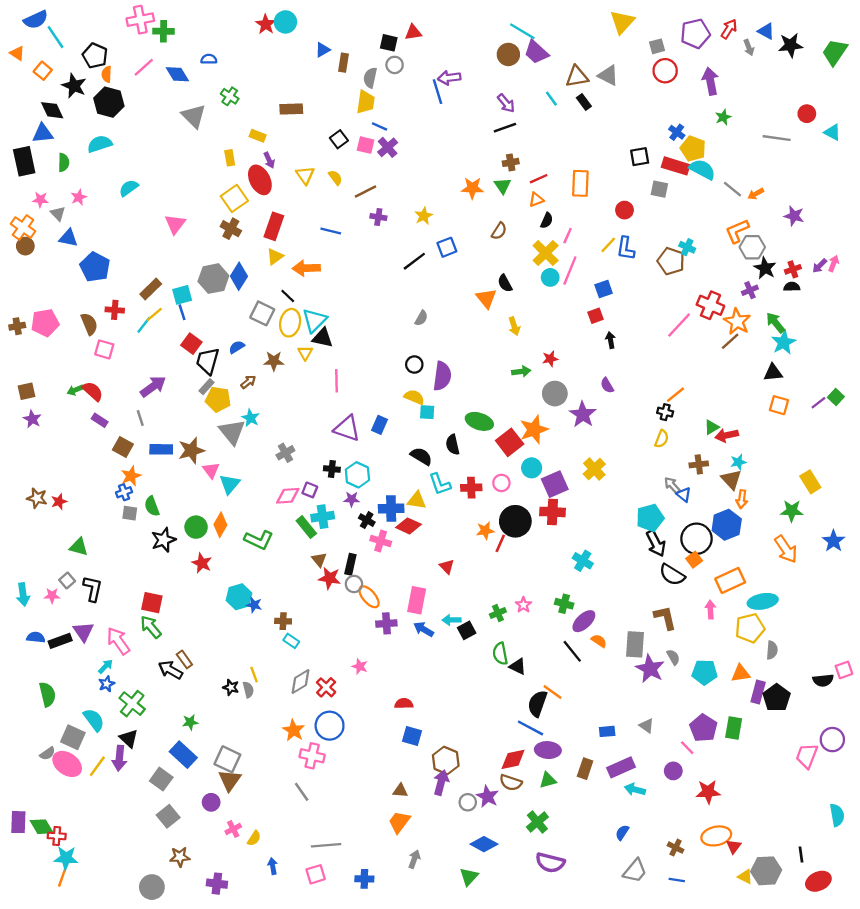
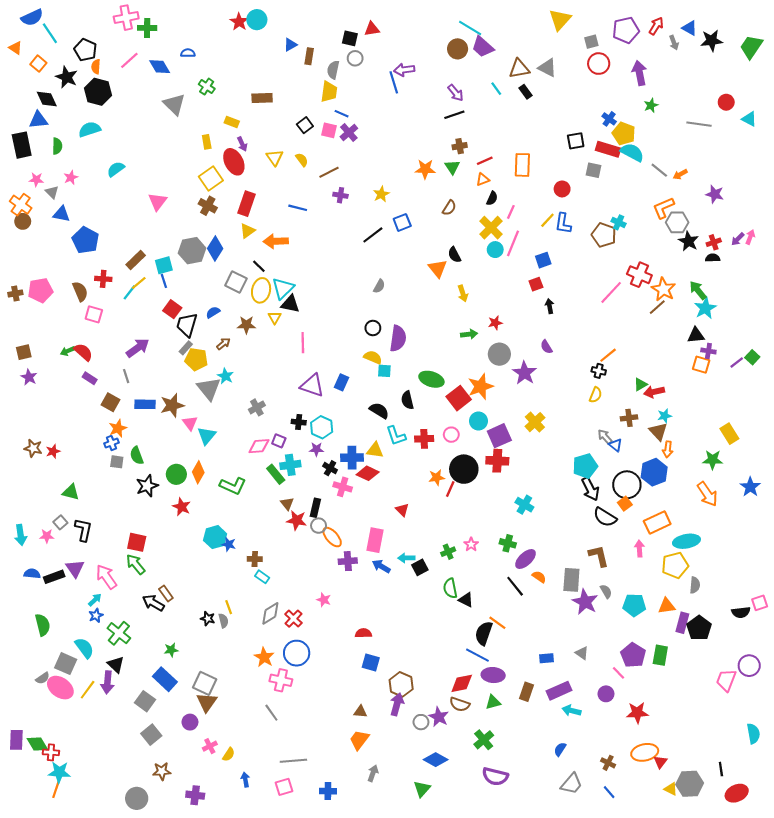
purple cross: (750, 290) -> (708, 351), moved, turned 32
blue line: (677, 880) -> (609, 792), turned 40

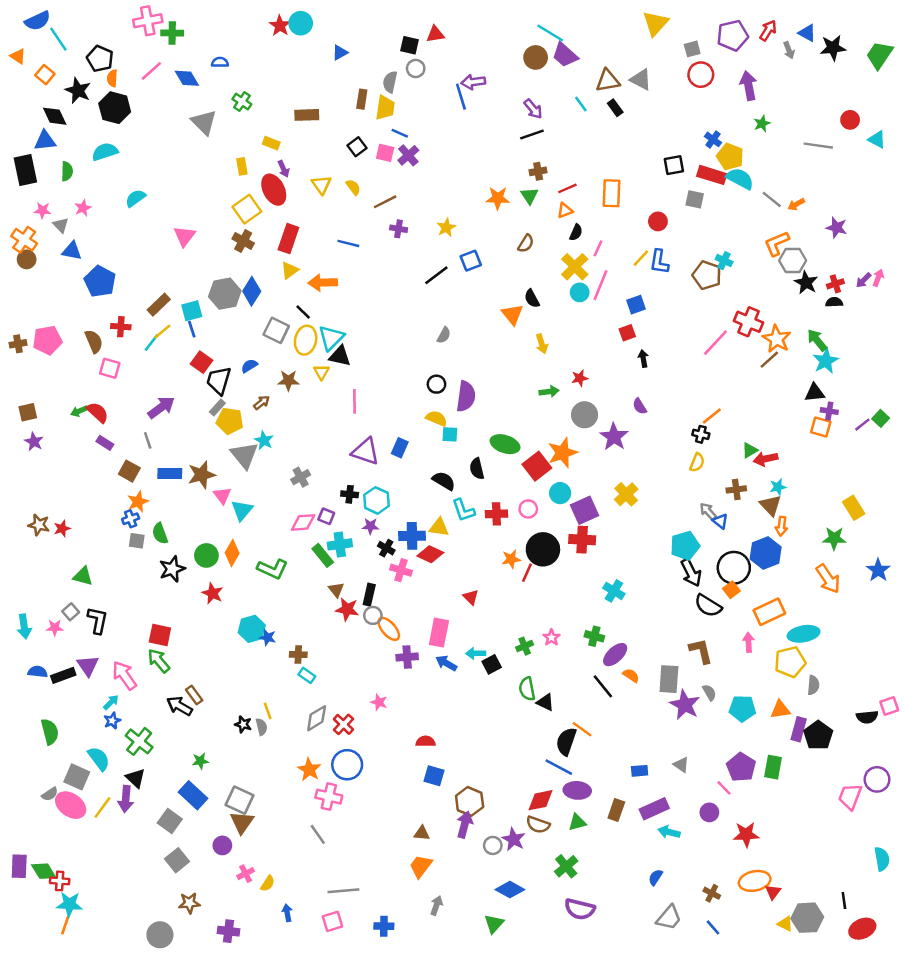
brown rectangle: (309, 56) -> (362, 99), moved

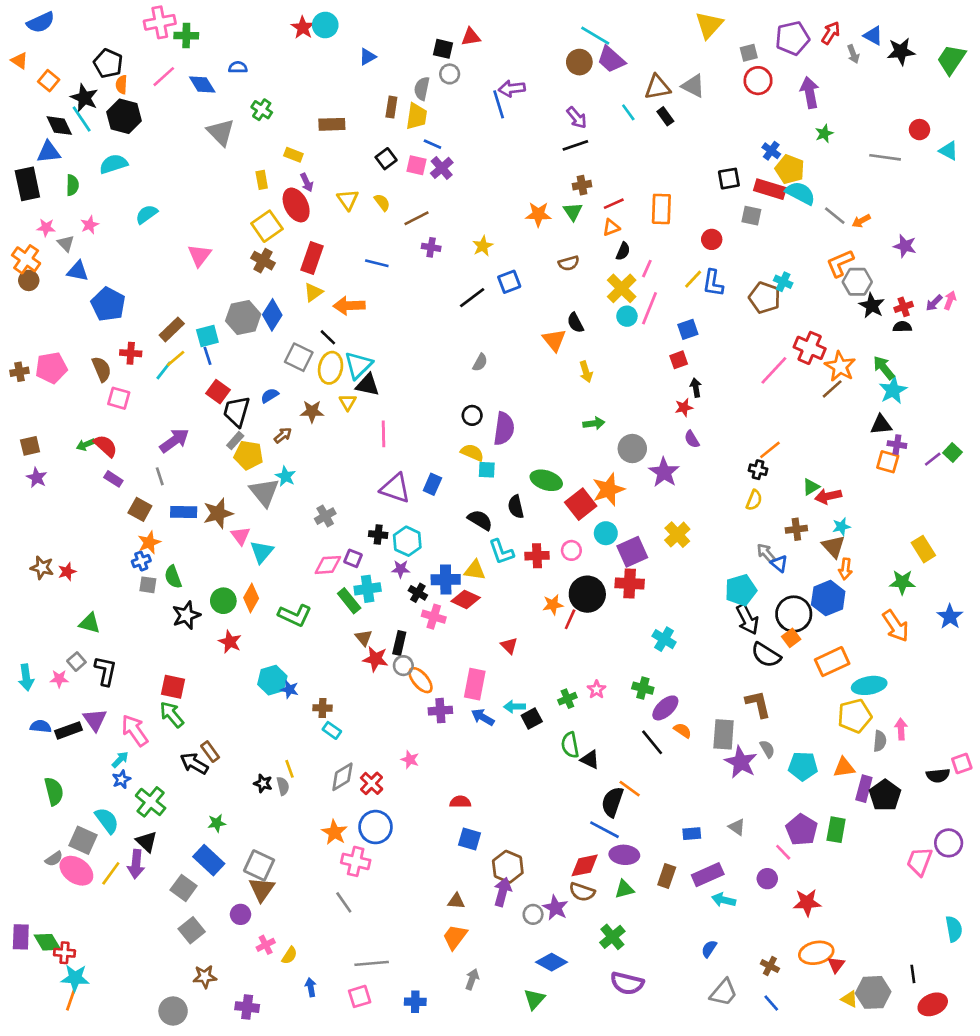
cyan line: (58, 39) -> (82, 119), moved
brown semicircle: (526, 243) -> (569, 263), turned 42
red star: (580, 378) -> (684, 407), moved
pink arrow: (748, 642) -> (901, 729), moved

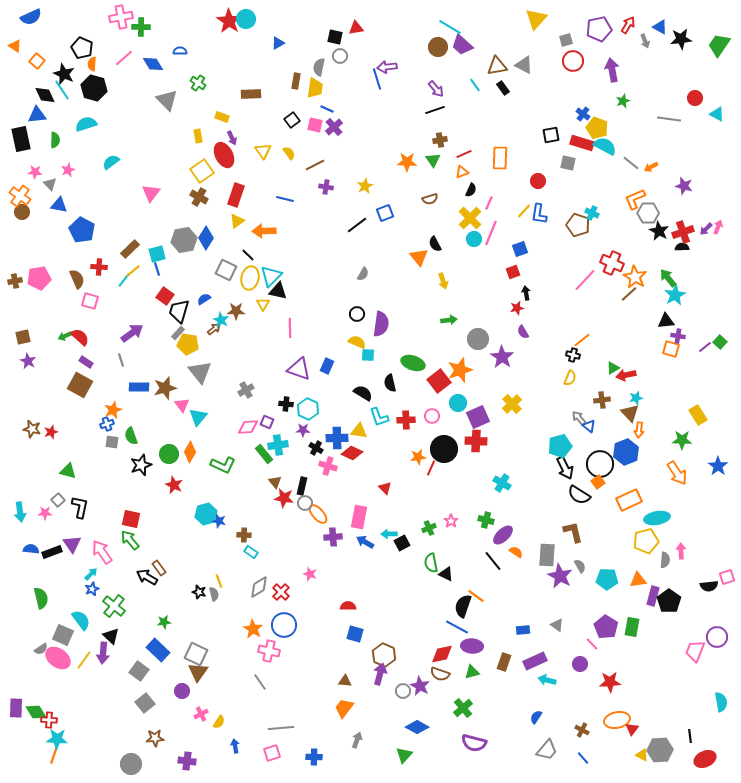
red star: (303, 28) -> (229, 21), size x1.4
red cross: (904, 307) -> (683, 232), size x1.5
cyan star: (286, 476) -> (221, 320), moved
brown square: (140, 509) -> (80, 385), moved, size x1.4

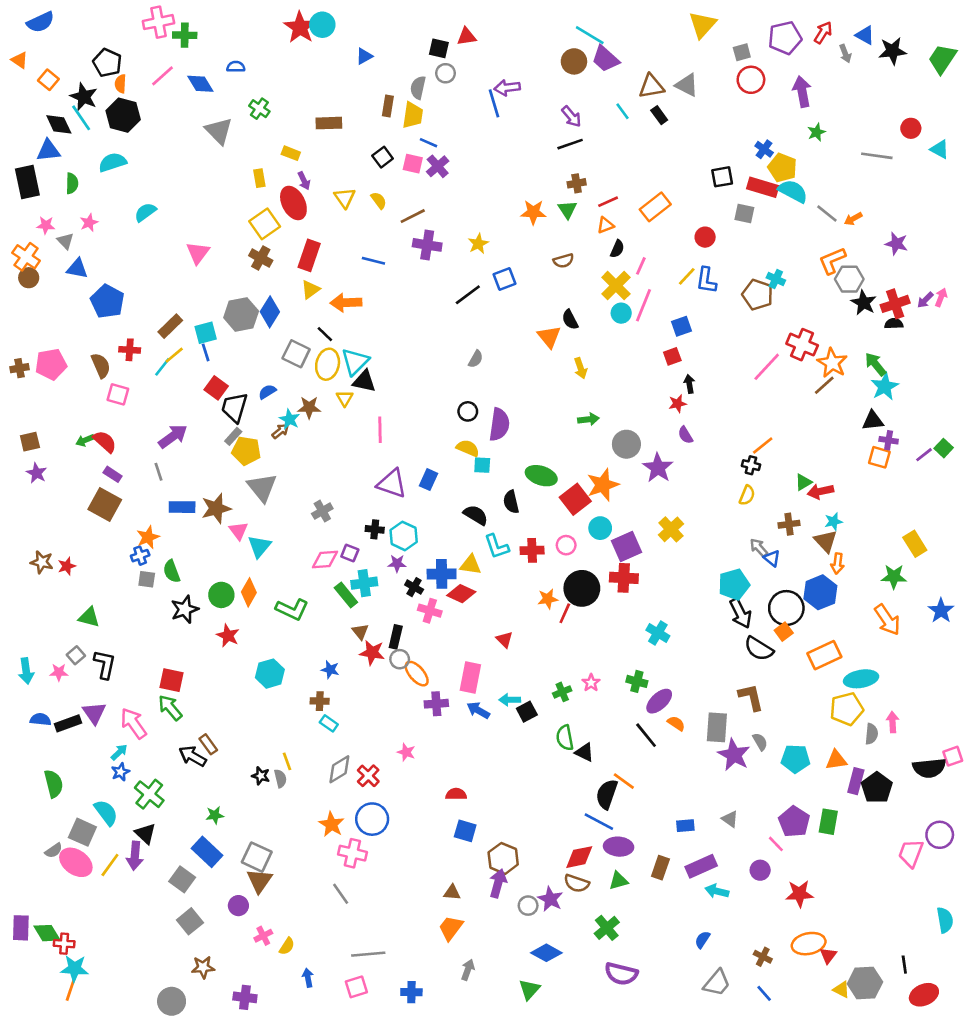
orange rectangle: (500, 158) -> (655, 207), turned 50
purple cross: (326, 187) -> (427, 245), size x1.5
blue star: (219, 521) -> (330, 670), moved
black semicircle: (709, 586) -> (929, 768), size x1.4

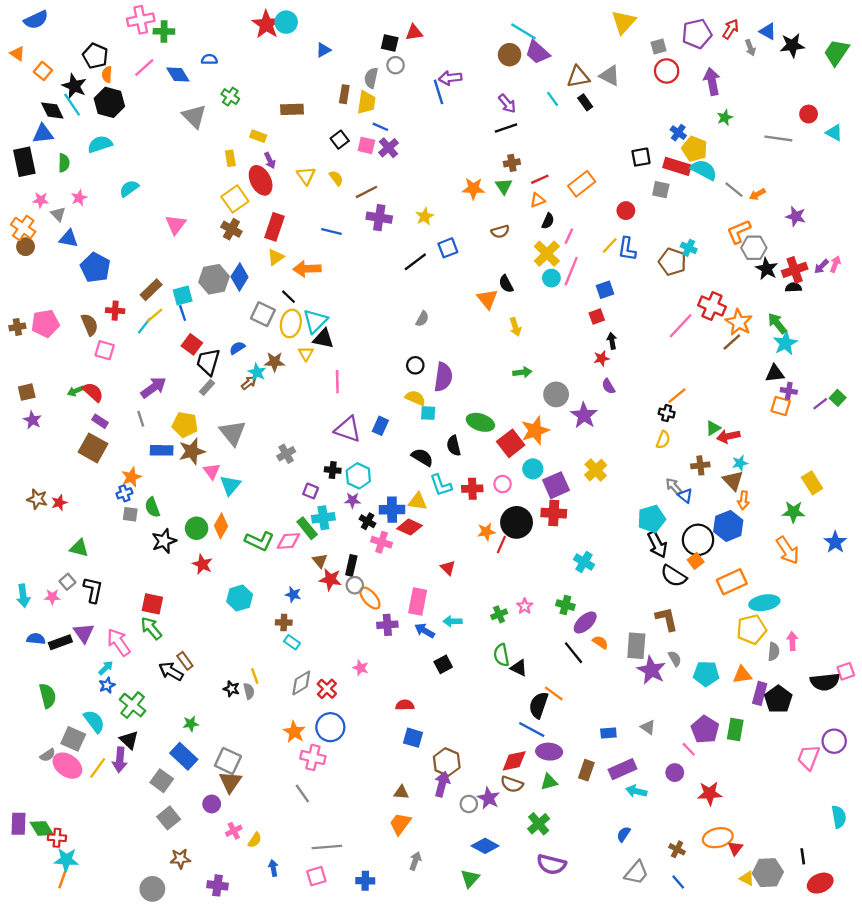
yellow pentagon: (246, 451) -> (185, 425), moved
pink diamond: (325, 560) -> (288, 541), moved
black square: (527, 712) -> (443, 664), moved

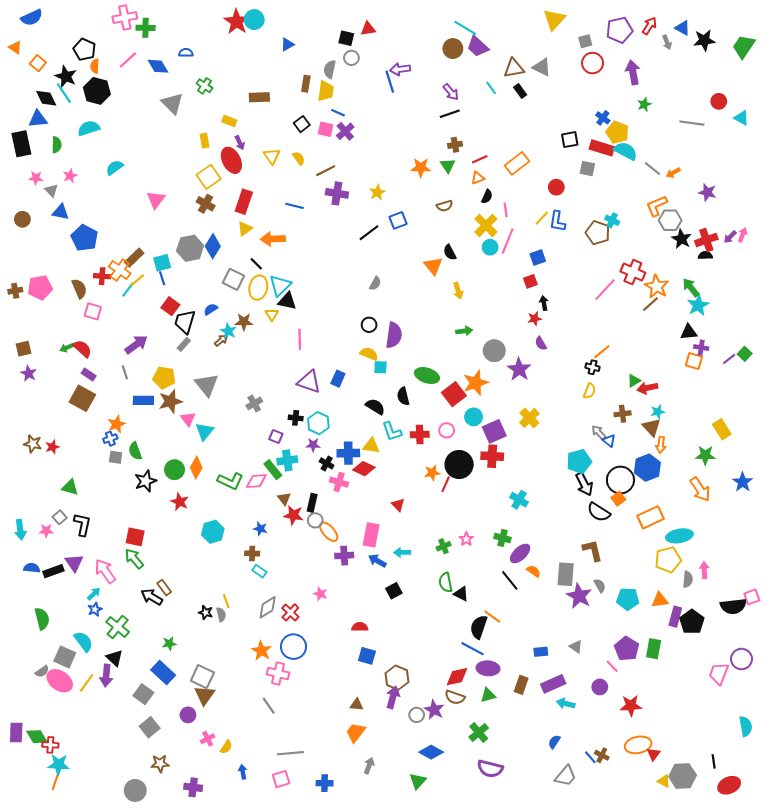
orange cross: (23, 228) -> (120, 270), moved
pink line: (569, 236) -> (506, 210), turned -32
blue line: (678, 882) -> (590, 757), moved

